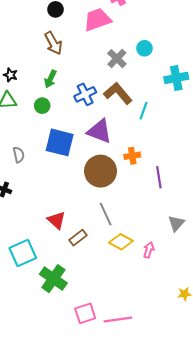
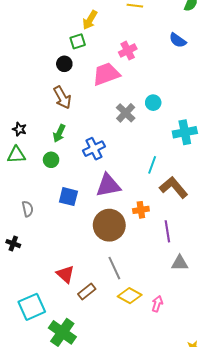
brown L-shape: (118, 93) -> (174, 187), moved
purple triangle: (99, 131) -> (108, 185), turned -32
blue square: (60, 142) -> (68, 197), size x0.7
gray triangle: (176, 223) -> (180, 263), moved, turned 48

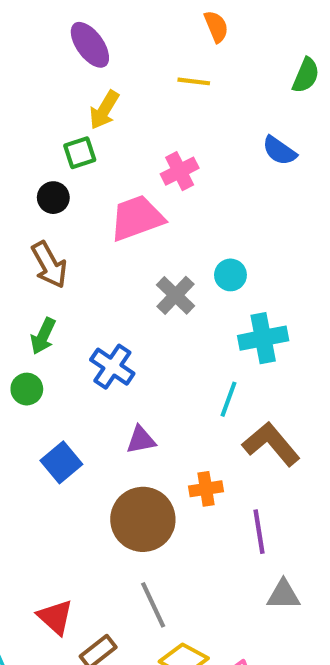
cyan cross: (185, 132) -> (263, 338), moved
blue cross: (94, 149) -> (112, 367), turned -30
purple triangle: (108, 185) -> (141, 440), size x0.6
blue square: (68, 197) -> (61, 462), turned 36

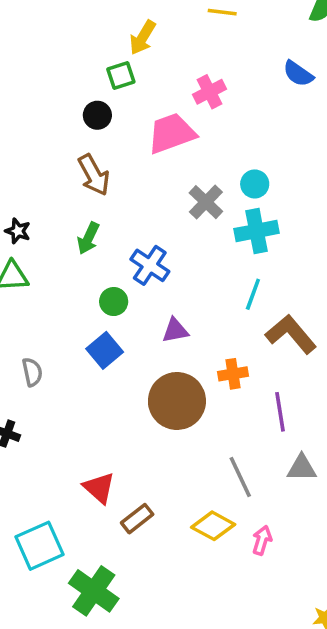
cyan cross: (263, 338) -> (257, 231), moved
green circle: (27, 389) -> (114, 302), moved
gray line: (153, 605) -> (240, 477), moved

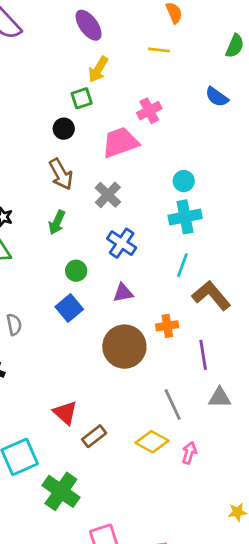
gray cross: (206, 202) -> (108, 195), moved
blue cross: (150, 265) -> (122, 243), moved

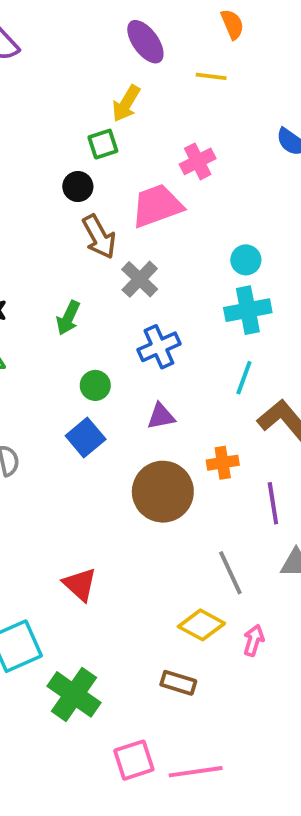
purple ellipse: (89, 25) -> (145, 42), moved
brown arrow: (61, 174) -> (99, 237), moved
blue cross: (122, 243) -> (159, 347), turned 32
brown rectangle: (94, 436) -> (178, 683), moved, turned 55

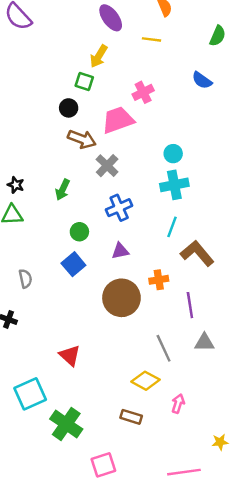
green square: (103, 144) -> (84, 82), turned 36
brown arrow: (99, 237) -> (82, 139), turned -40
pink arrow: (254, 640) -> (178, 404), moved
pink line: (196, 772) -> (184, 472), moved

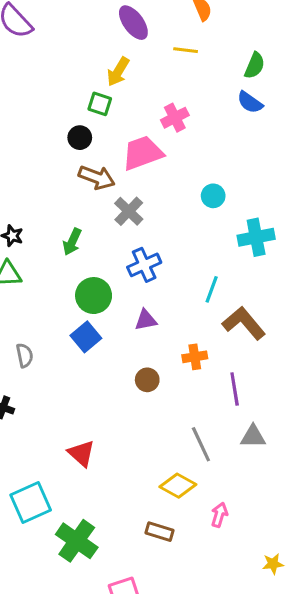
green semicircle: (218, 36) -> (255, 66), moved
cyan cross: (174, 185) -> (256, 237), moved
green circle: (79, 232) -> (94, 296), size x1.5
brown circle: (121, 298) -> (147, 380), size x0.5

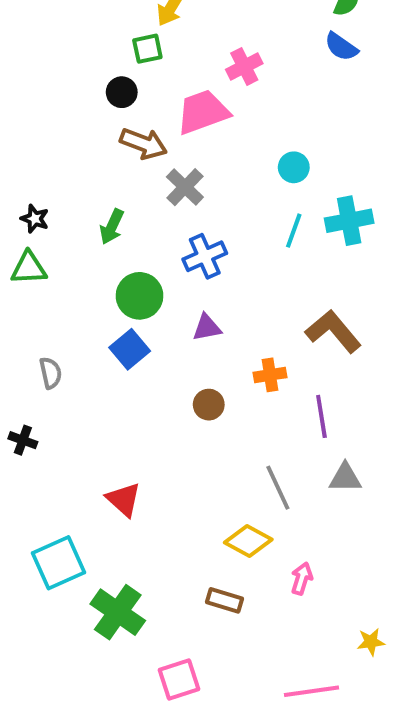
green square: (100, 104) -> (147, 49), turned -30
cyan line: (212, 289) -> (294, 231), moved

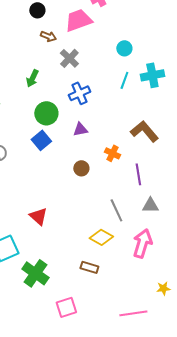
brown arrow: (143, 144) -> (48, 36), size x0.7
orange cross: (270, 375) -> (112, 153), turned 35
pink arrow: (302, 579) -> (142, 243), moved, size x1.8

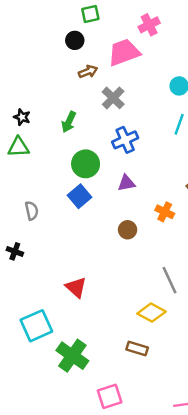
brown arrow: (48, 36) -> (88, 72), turned -42

